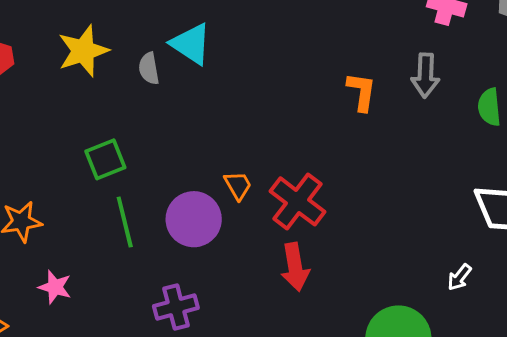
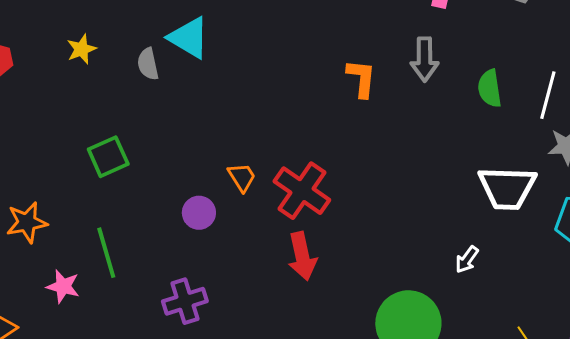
yellow star: (83, 51) -> (82, 49), size x0.6
purple circle: (194, 219) -> (199, 213), size x0.6
green line: (125, 222) -> (106, 253), moved

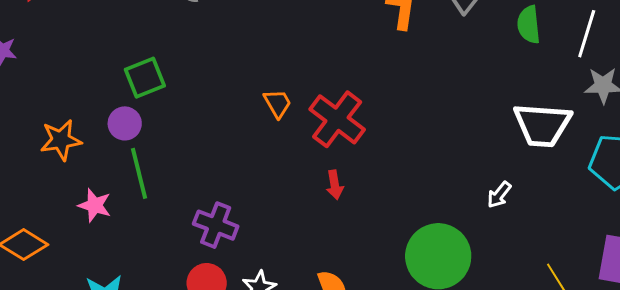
purple circle: (199, 213) -> (125, 123), moved
red arrow: (302, 256) -> (335, 185), size x0.6
purple cross: (185, 301) -> (216, 225), turned 36

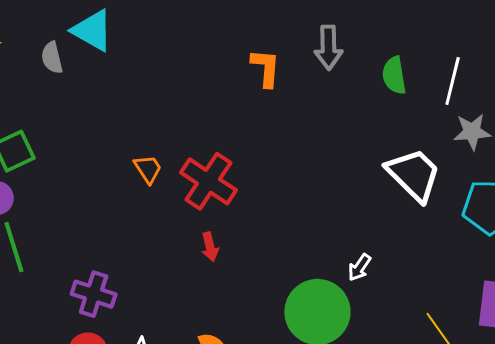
white trapezoid: (542, 125) -> (414, 175), turned -136
white arrow: (499, 195) -> (359, 267), moved

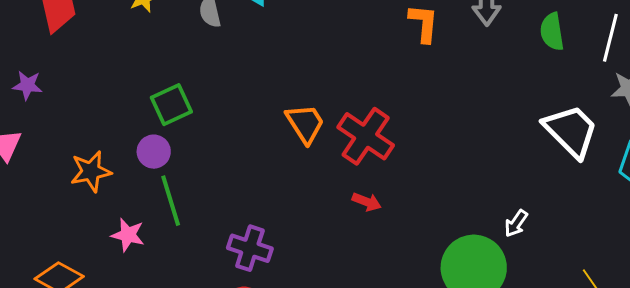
orange trapezoid: (148, 169) -> (305, 123), size x1.4
red arrow: (210, 247) -> (367, 202), turned -56

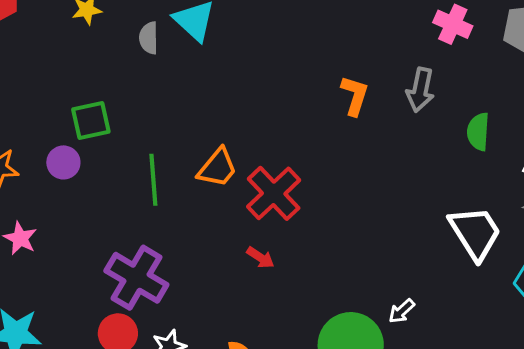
orange trapezoid: (305, 123) -> (218, 168), turned 60
green line: (171, 201) -> (153, 180), moved
purple cross: (250, 248) -> (136, 278), size x1.4

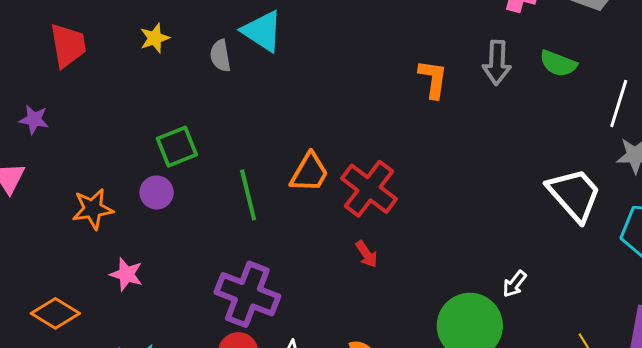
green semicircle: (478, 132) -> (558, 63), moved, turned -63
red arrow: (260, 258) -> (366, 254), turned 32

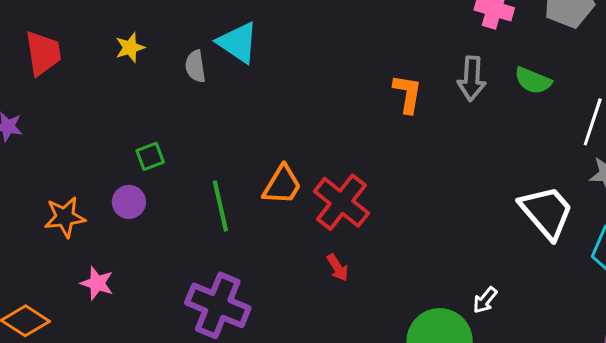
green square: (177, 147) -> (150, 156), size x0.7

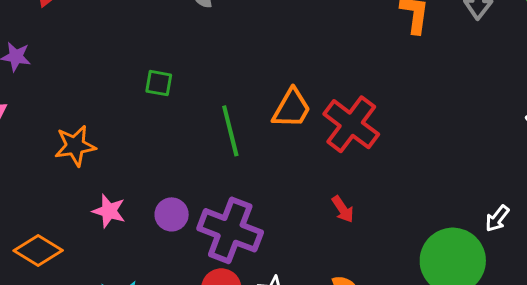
green square: (150, 156) -> (159, 83), turned 32
purple circle: (129, 202) -> (172, 214), moved
red arrow: (338, 268) -> (343, 209), moved

